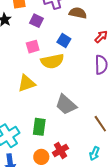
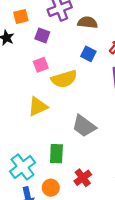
blue square: (64, 41) -> (88, 54), moved
orange circle: (41, 157) -> (51, 188), moved

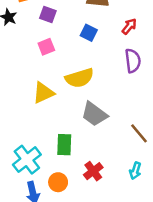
blue square: (88, 54) -> (89, 33), moved
yellow semicircle: (64, 79) -> (79, 78), moved

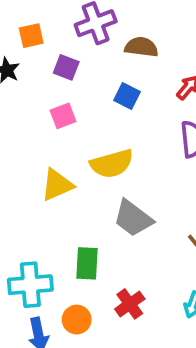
cyan cross: (27, 160) -> (30, 285), turned 32

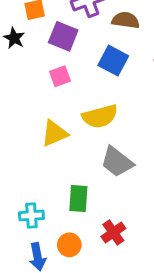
purple square: (66, 67) -> (63, 36), size x1.4
blue square: (127, 96) -> (113, 61), size x1.4
cyan cross: (30, 285) -> (31, 216), size x0.7

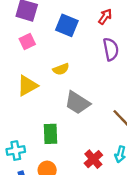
yellow semicircle: (100, 116) -> (61, 69), size x0.6
red cross: (113, 232) -> (93, 159), moved

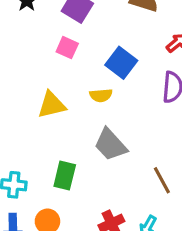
blue square: (67, 25) -> (121, 63), moved
pink square: (27, 41) -> (67, 48), turned 35

